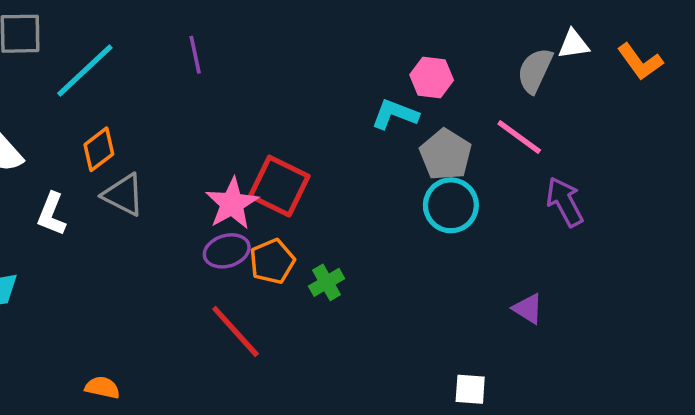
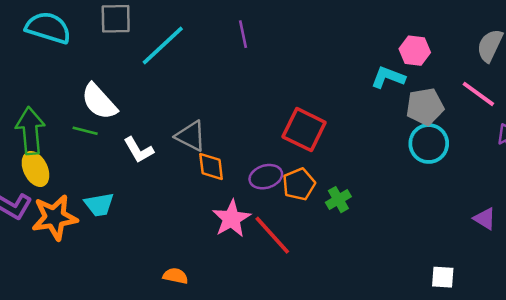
orange diamond: (99, 149) -> (211, 166), moved, turned -60
gray pentagon: (446, 155) -> (425, 107), turned 30
pink star: (232, 204) -> (231, 219), moved
white L-shape: (52, 214) -> (139, 150), turned -52

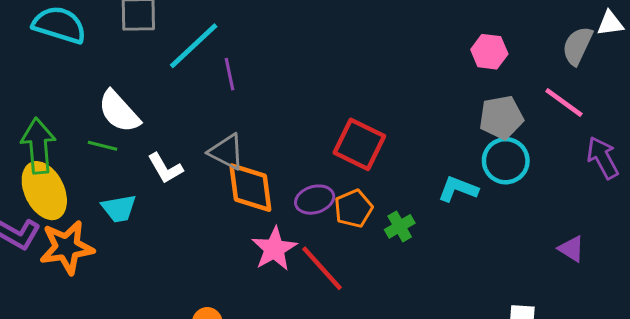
purple line: (243, 34) -> (229, 74), moved
cyan L-shape: (388, 77) -> (458, 189), moved
orange diamond: (211, 166) -> (250, 188), size x1.5
yellow ellipse: (35, 169) -> (44, 191), size x1.4
cyan trapezoid: (99, 205) -> (119, 209), moved

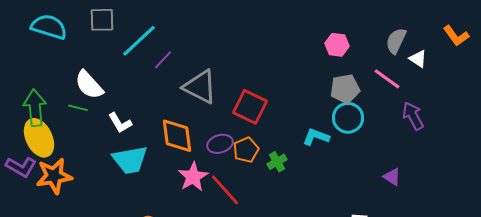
white triangle: (610, 23) -> (418, 59), moved, turned 42
purple line: (229, 74) -> (163, 60), turned 55
gray triangle: (226, 152) -> (200, 87), moved, size x1.4
cyan trapezoid: (119, 209) -> (130, 160), moved, size x1.5

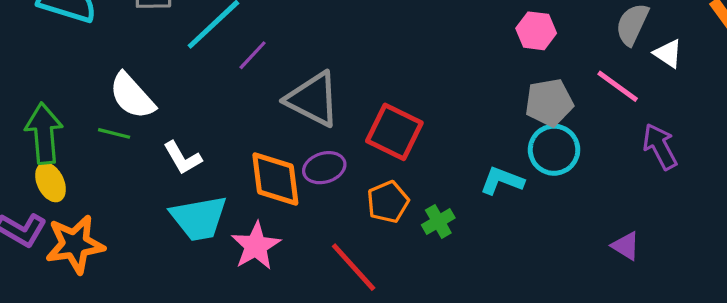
yellow ellipse: (39, 138) -> (51, 182), size x0.6
purple ellipse: (220, 144) -> (324, 168), moved
pink star: (193, 177) -> (256, 246), moved

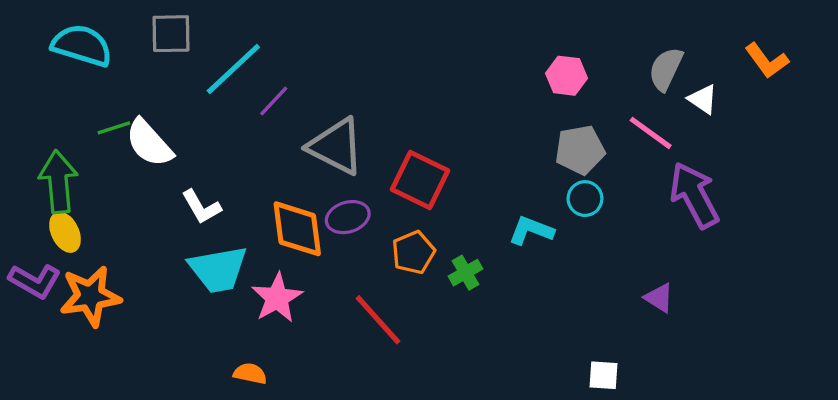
green line: (114, 133) -> (114, 128), moved, turned -32
purple arrow: (660, 146) -> (694, 195), size x1.4
cyan circle: (554, 150) -> (585, 199), size x0.7

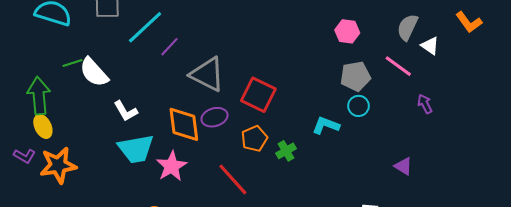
purple arrow: (694, 195) -> (425, 104), size x0.5
purple L-shape: (35, 281) -> (25, 156), size x0.7

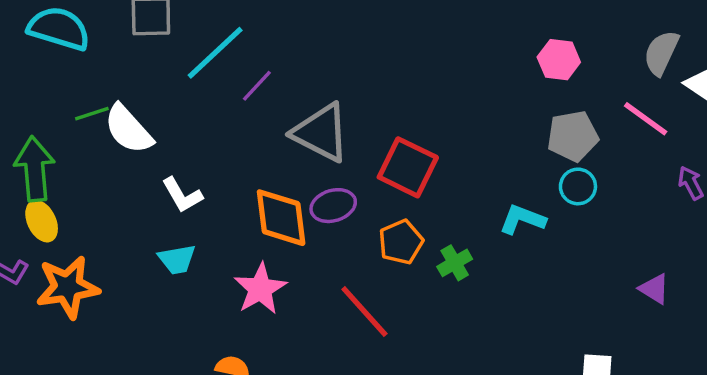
cyan trapezoid: (136, 149) -> (177, 259), moved, size x0.6

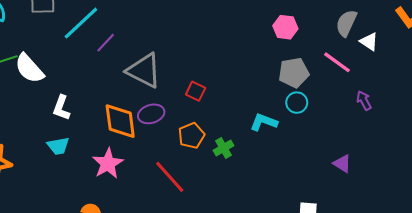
red square: (408, 167) -> (196, 91), size x0.6
white L-shape: (182, 195) -> (61, 108), turned 50

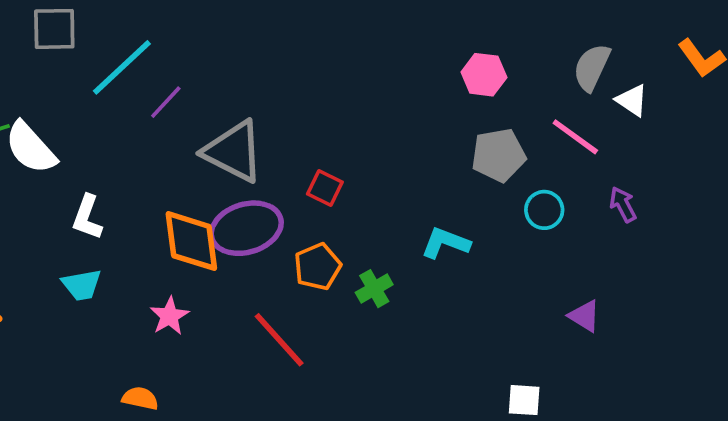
cyan circle: (297, 103) -> (544, 210), moved
purple ellipse: (151, 114) -> (246, 228), size x1.5
pink star: (108, 163) -> (169, 316), size x0.7

